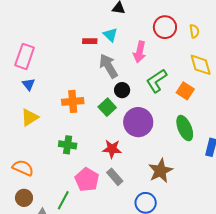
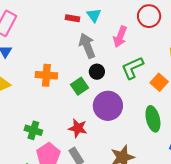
green cross: (68, 145) -> (33, 130), moved

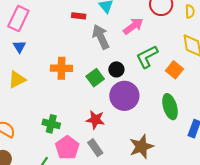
red rectangle: (73, 18) -> (79, 16), moved
pink arrow: (120, 37) -> (133, 26), turned -145
black circle: (97, 72) -> (116, 69), moved

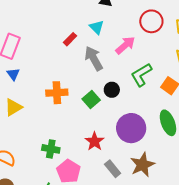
red rectangle: (79, 16) -> (70, 39), turned -48
purple circle: (124, 96) -> (131, 128), moved
red star: (95, 120) -> (95, 141), turned 30
gray rectangle: (95, 148) -> (113, 169), moved

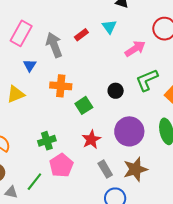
gray arrow: (94, 58) -> (54, 45), moved
blue triangle: (13, 74) -> (30, 65), moved
green square: (91, 99) -> (84, 105), moved
green cross: (51, 149) -> (47, 141), turned -36

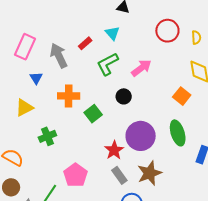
pink arrow: (135, 49) -> (141, 68), moved
green L-shape: (147, 80) -> (108, 64), moved
red star: (91, 139) -> (114, 150), moved
green cross: (47, 141) -> (47, 136), moved

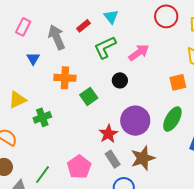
pink rectangle: (25, 47) -> (23, 27), size x0.7
orange square: (182, 96) -> (178, 82), turned 36
yellow triangle: (24, 108) -> (17, 100), moved
green ellipse: (178, 133) -> (172, 119), turned 45
pink pentagon: (75, 175) -> (79, 167), moved

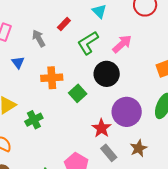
cyan triangle: (111, 17) -> (99, 11), moved
gray arrow: (57, 37) -> (39, 38), size x0.7
black circle: (120, 80) -> (107, 74), size x1.6
brown star: (143, 158) -> (139, 148), size x0.7

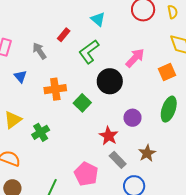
pink arrow: (122, 44) -> (135, 58), moved
purple circle: (127, 112) -> (133, 118), size x0.6

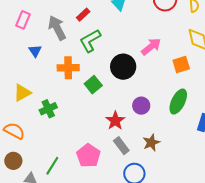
gray arrow: (39, 51) -> (57, 28), size x1.4
green L-shape: (89, 52) -> (90, 41), moved

